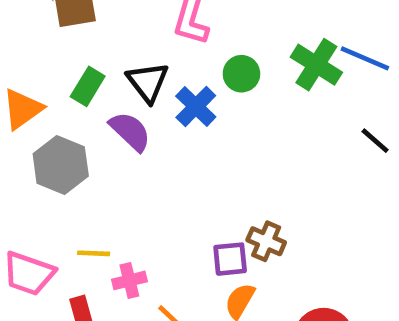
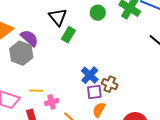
green rectangle: (88, 86) -> (68, 35), moved
blue cross: (196, 107) -> (90, 75), moved
purple semicircle: (130, 131) -> (29, 38), moved

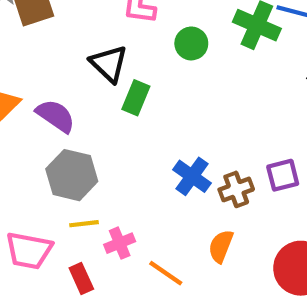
gray hexagon: (21, 53) -> (72, 175), moved
brown cross: (110, 84) -> (236, 189), turned -35
purple square: (94, 92) -> (283, 175), moved

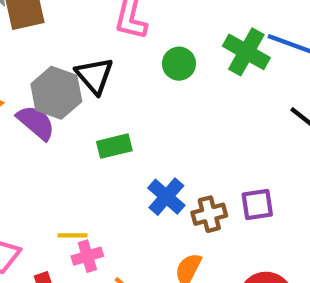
green rectangle: (136, 98) -> (114, 146), moved, turned 48
gray hexagon: (72, 175) -> (56, 93), moved
yellow line: (84, 224) -> (73, 235), moved

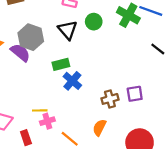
black triangle: (94, 76) -> (68, 30), moved
blue cross: (166, 197) -> (72, 81), moved

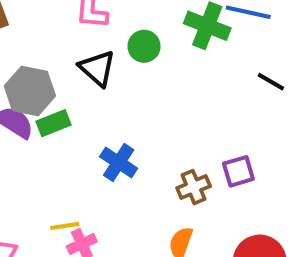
green rectangle: (61, 64) -> (54, 123), moved

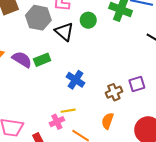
gray hexagon: (30, 91) -> (38, 18), moved
yellow line: (65, 226) -> (68, 111), moved

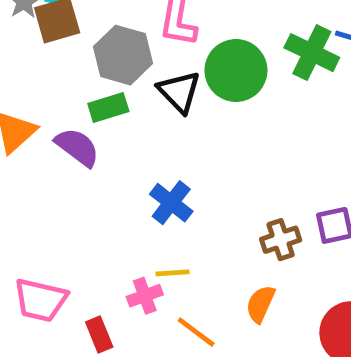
green circle: (88, 20) -> (236, 70), size x1.6
green rectangle: (42, 60) -> (108, 108), moved
blue cross: (76, 80) -> (171, 203), moved

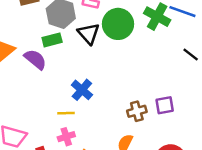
yellow line: (172, 273) -> (66, 113), moved

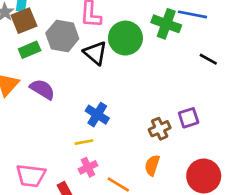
green rectangle: (52, 40) -> (30, 50), moved

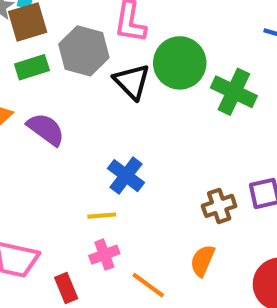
green cross: (166, 24) -> (234, 92), moved

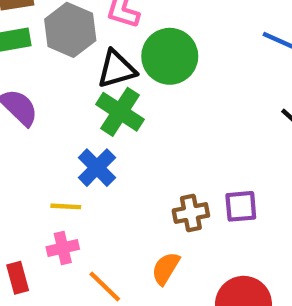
black triangle: (132, 81) -> (117, 69), turned 51
green cross: (234, 92) -> (120, 112), moved

